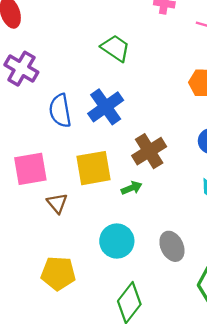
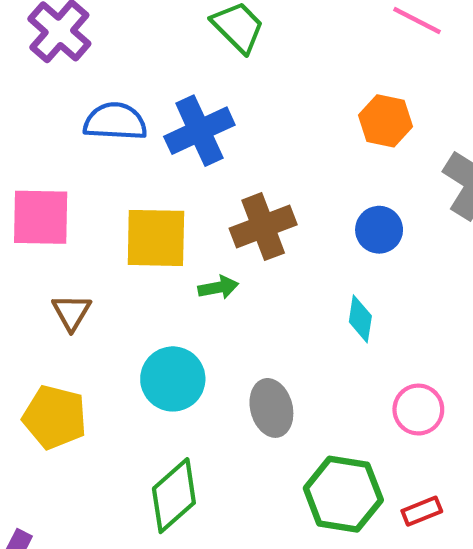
blue semicircle: (60, 111) -> (115, 122), turned 92
brown triangle: (57, 203) -> (71, 312), moved

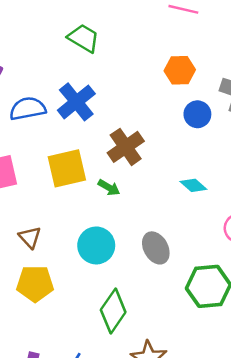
blue circle: (379, 230) -> (197, 114), moved
green arrow: (218, 287) -> (109, 188), turned 55
brown triangle: (71, 312) -> (30, 237), moved
cyan diamond: (360, 319) -> (193, 185), turned -44

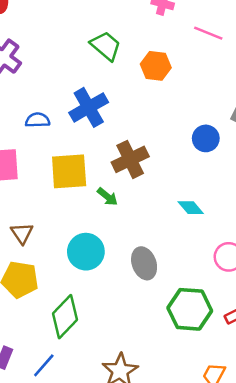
orange hexagon: (180, 70) -> (156, 66), moved
blue semicircle: (28, 109) -> (38, 120), moved, size x0.7
green diamond: (113, 311) -> (65, 317), moved

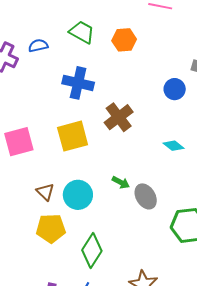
blue cross: (89, 107) -> (78, 83), turned -36
blue semicircle: (38, 120) -> (38, 46), moved
green arrow: (107, 197) -> (121, 182), moved
cyan circle: (86, 252) -> (78, 195), moved

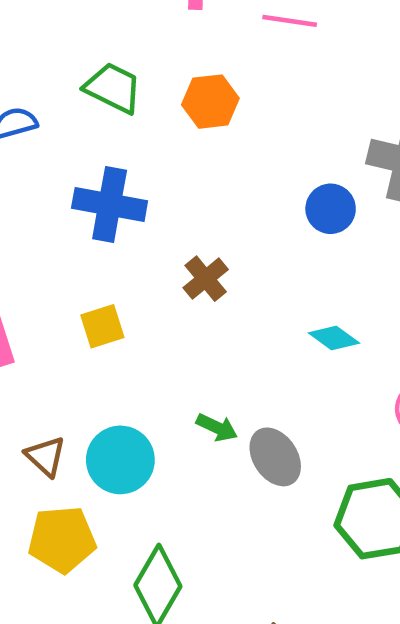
brown cross: (119, 117) -> (206, 279), size x0.7
yellow square: (73, 136) -> (102, 326), size x0.6

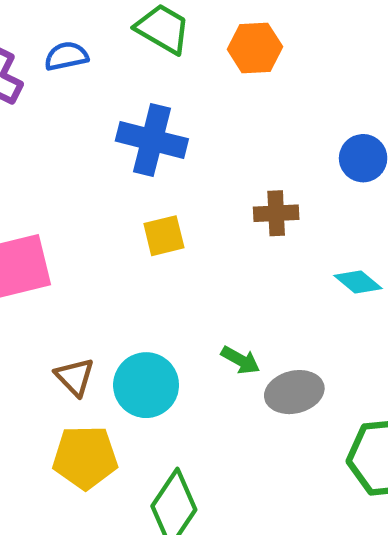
brown cross: (206, 279) -> (276, 213), moved, turned 33
yellow square: (102, 326) -> (164, 236), moved
gray ellipse: (275, 457) -> (294, 392), turned -74

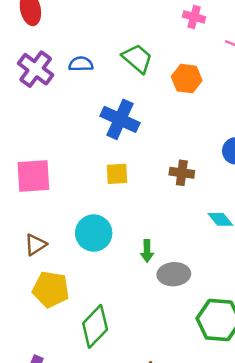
green arrow: (240, 360) -> (147, 251), turned 50
brown triangle: (75, 377) -> (36, 245), moved, turned 30
cyan circle: (146, 385) -> (94, 233), moved

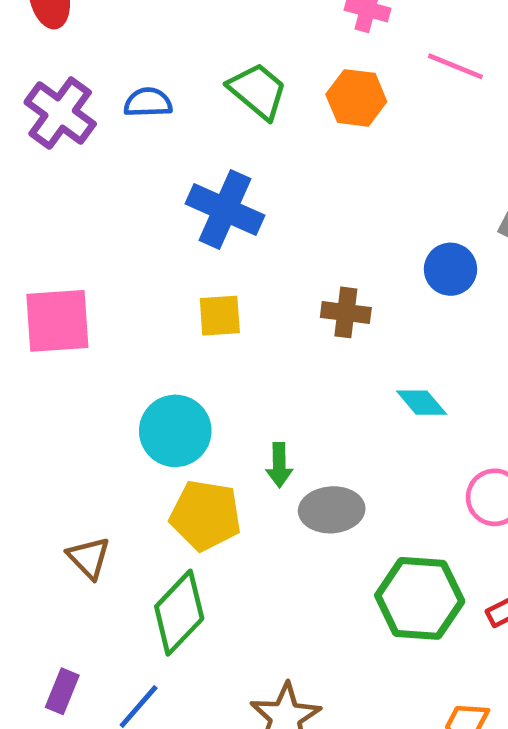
orange hexagon: (187, 79) -> (356, 98), moved
brown triangle: (36, 245) -> (89, 558), moved, turned -40
yellow pentagon: (51, 289) -> (205, 515), moved

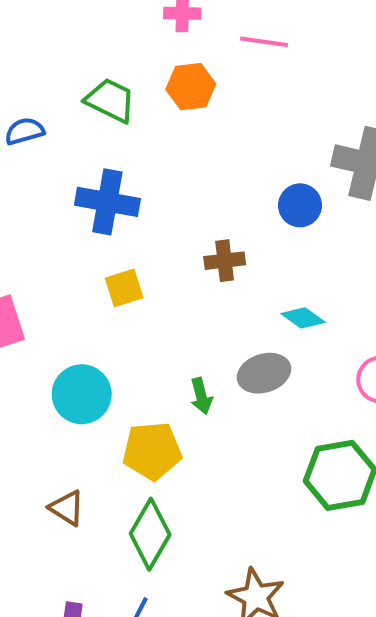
cyan circle: (175, 431) -> (82, 394), moved
gray ellipse: (332, 510) -> (264, 373), moved

